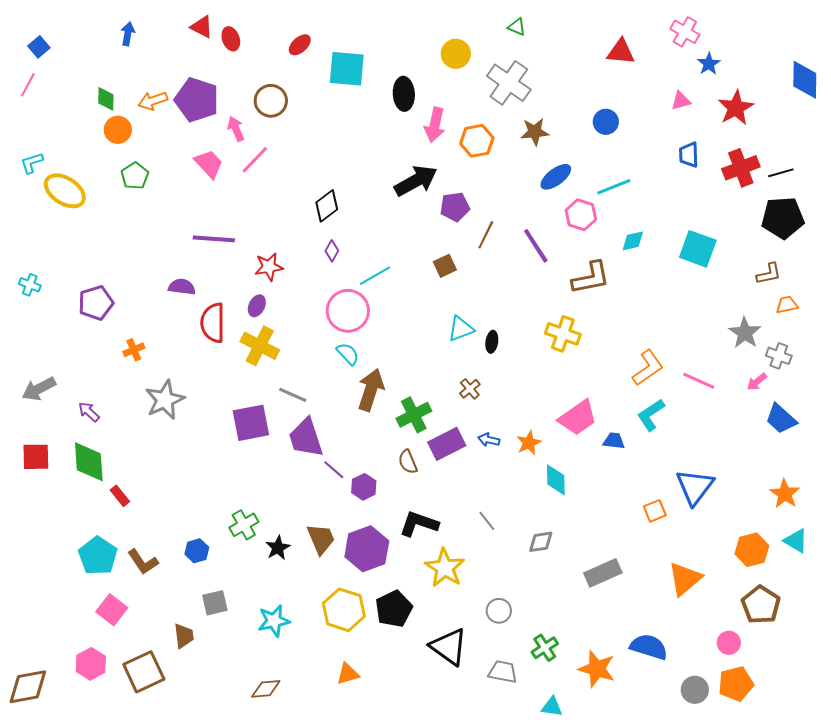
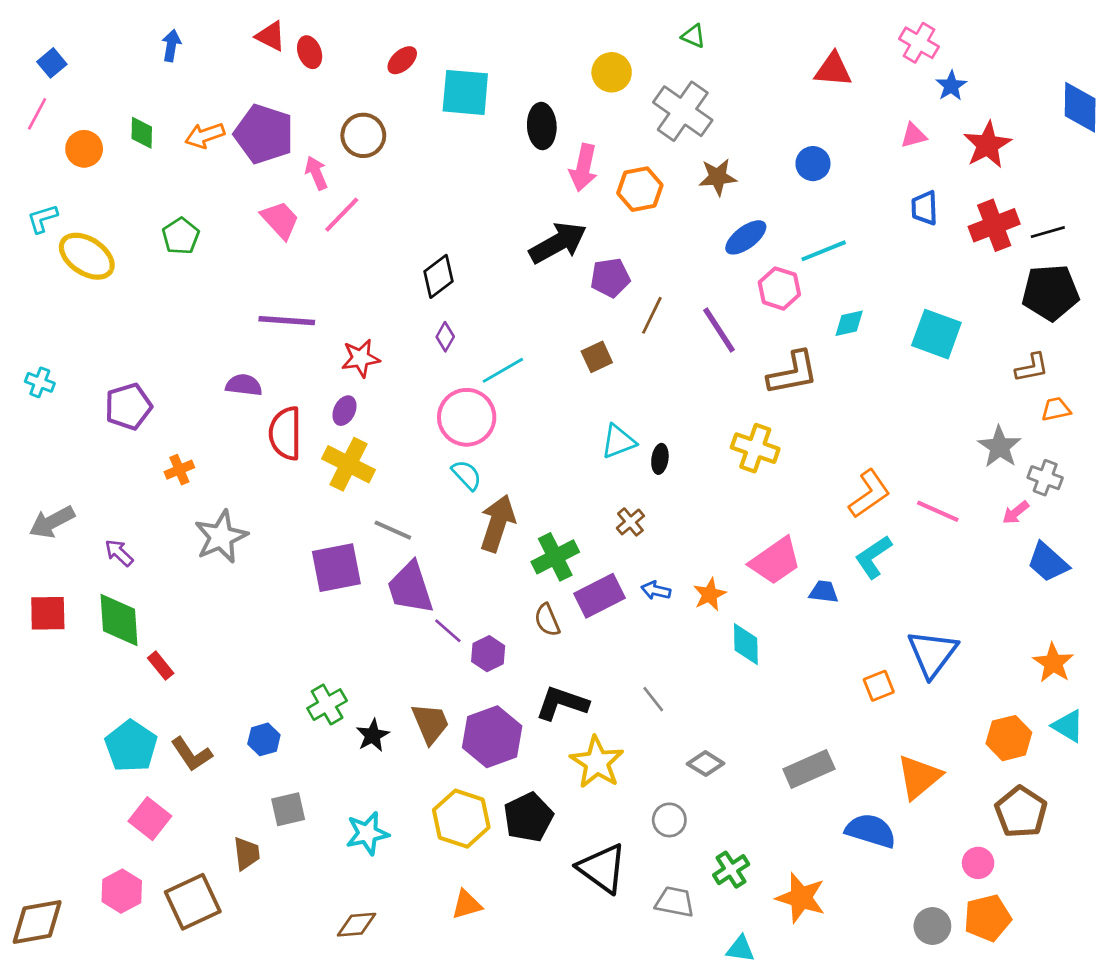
orange circle: (118, 130) -> (84, 149), moved
gray diamond: (541, 542) -> (706, 764), moved, turned 40
blue semicircle: (649, 647) -> (871, 831), moved

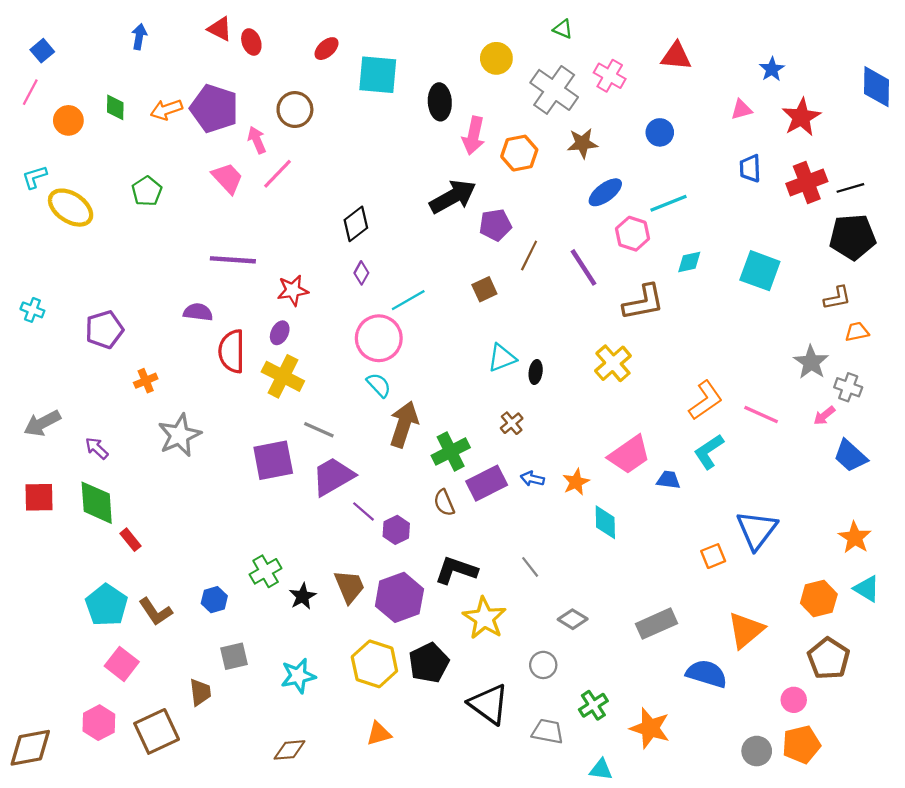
pink cross: (919, 43) -> (610, 76), moved
yellow cross: (755, 448) -> (613, 363), turned 30
purple trapezoid: (410, 588) -> (333, 477), turned 78

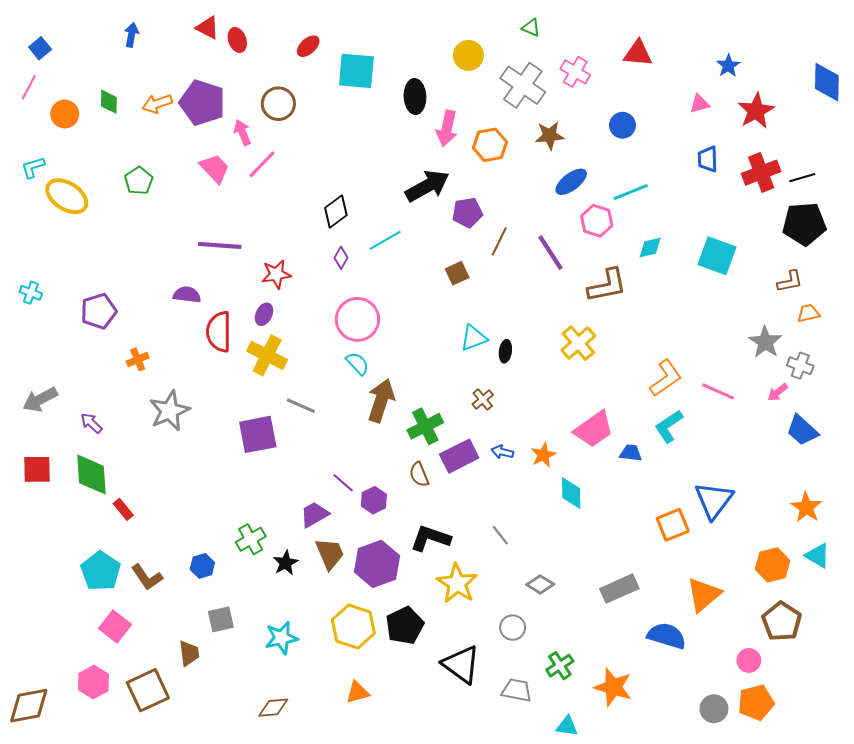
cyan line: (408, 300) -> (385, 240), moved
purple trapezoid: (333, 477) -> (314, 515), moved, size x0.7
orange square: (713, 556) -> (673, 525), size x1.4

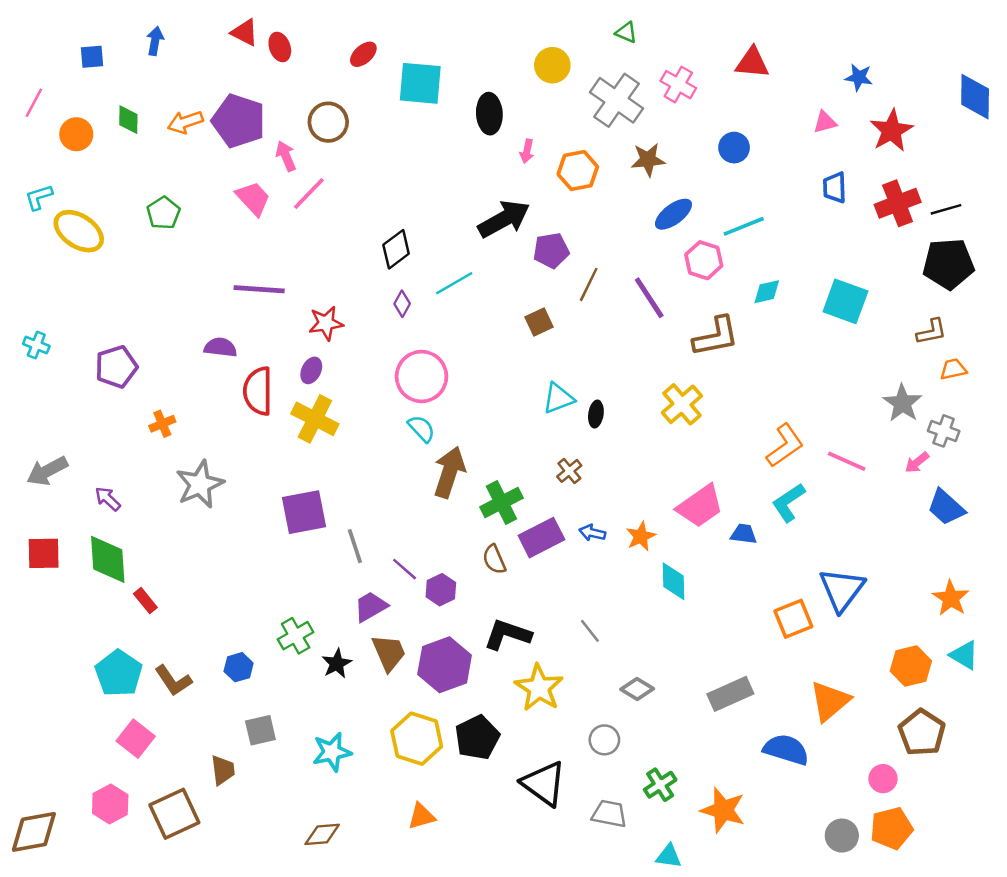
blue square: (40, 48) -> (92, 57), moved, turned 35
blue star: (728, 66) -> (859, 77), turned -30
pink arrow: (447, 128) -> (527, 151), size x0.6
gray line: (301, 406) -> (355, 546), moved, turned 48

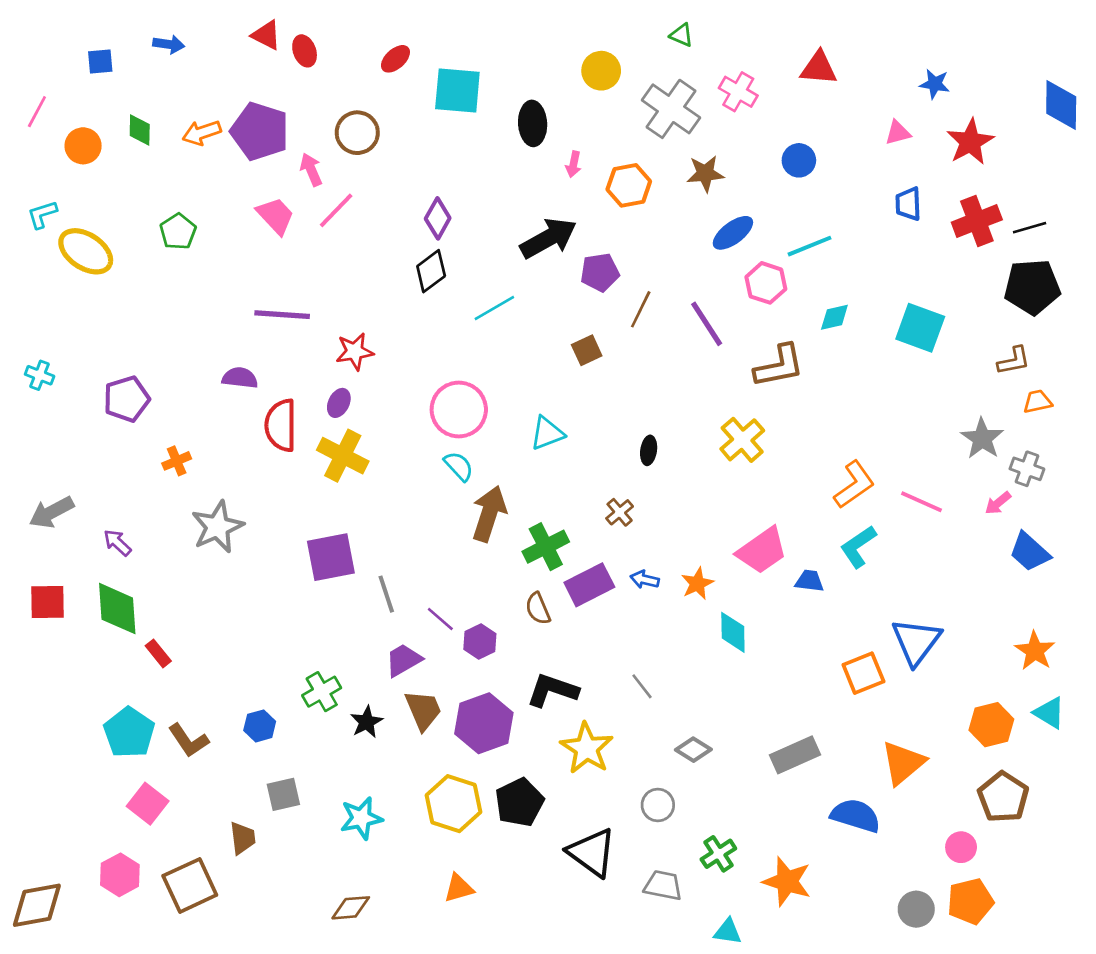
blue arrow: (155, 41) -> (169, 44), turned 88
purple diamond: (402, 304) -> (438, 218), moved, size x1.4
cyan triangle: (558, 398) -> (547, 433), moved

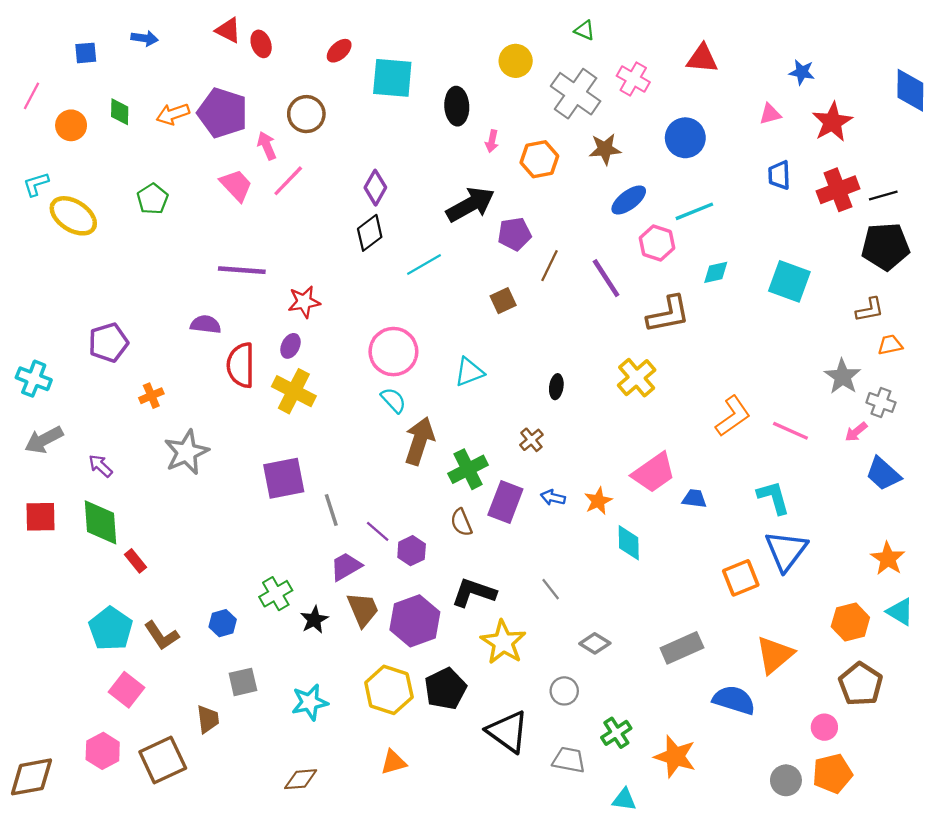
blue circle: (799, 160) -> (685, 138), size x1.4
cyan cross: (40, 375) -> (34, 379), moved, size x1.4
cyan L-shape: (858, 547) -> (774, 498), moved, turned 108
purple rectangle: (589, 585) -> (505, 502), turned -42

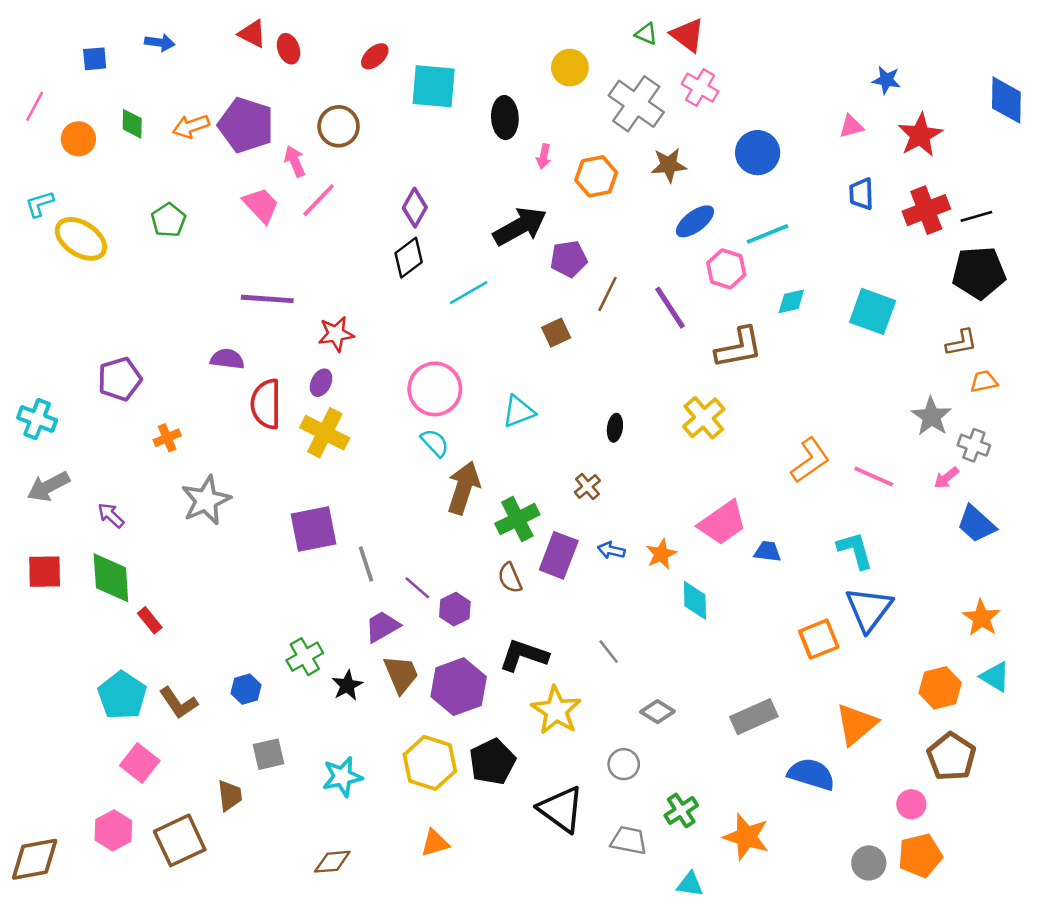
red triangle: (702, 59) -> (687, 35), moved, turned 32

